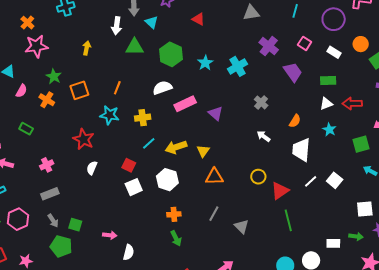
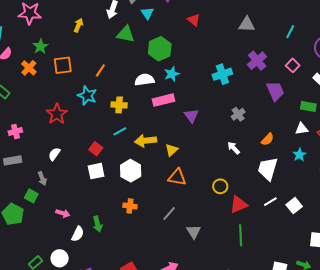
cyan star: (205, 63) -> (172, 74), moved
white semicircle: (92, 168) -> (54, 154), moved
gray arrow: (53, 221) -> (42, 178), moved
green arrow: (176, 238) -> (98, 224), moved

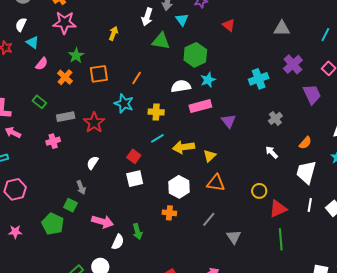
gray rectangle: (13, 160) -> (66, 117), moved
white hexagon: (131, 171) -> (179, 187), moved
white line: (270, 202) -> (310, 205), turned -48
pink arrow: (63, 213) -> (103, 222), size x1.5

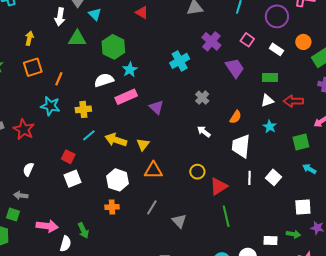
orange square: (99, 74) -> (33, 67), moved
yellow arrow: (184, 147) -> (116, 140), turned 35
gray arrow: (81, 187) -> (21, 195), turned 128

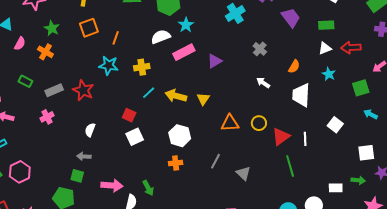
purple triangle: (156, 107) -> (215, 61), turned 49
orange triangle: (153, 170) -> (230, 123), moved
white line: (249, 178) -> (305, 139), moved

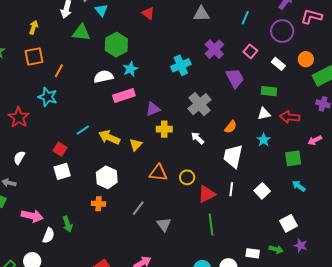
gray cross: (260, 49) -> (200, 104), size x1.6
yellow cross: (142, 67) -> (164, 129), moved
white line: (305, 139) -> (231, 189), moved
white square: (366, 153) -> (288, 223), turned -30

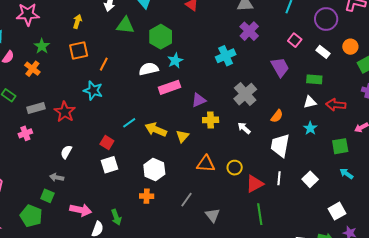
purple cross: (214, 49) -> (249, 31), moved

